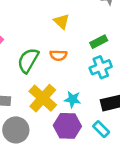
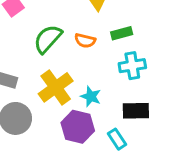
green rectangle: (99, 42) -> (122, 33), moved

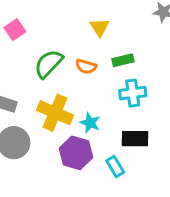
yellow cross: (56, 87) -> (55, 113), turned -32

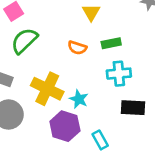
green semicircle: (49, 64) -> (24, 41), moved
black rectangle: (135, 139) -> (133, 108), moved

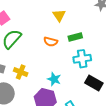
yellow cross: (47, 89) -> (21, 72), moved, size x0.6
black rectangle: (133, 108) -> (94, 83), turned 30

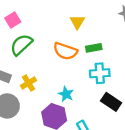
orange semicircle: (51, 42) -> (65, 51), size x1.5
yellow cross: (21, 72) -> (29, 83), turned 32

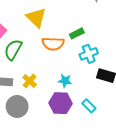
yellow triangle: (77, 22) -> (36, 18), moved, size x1.5

